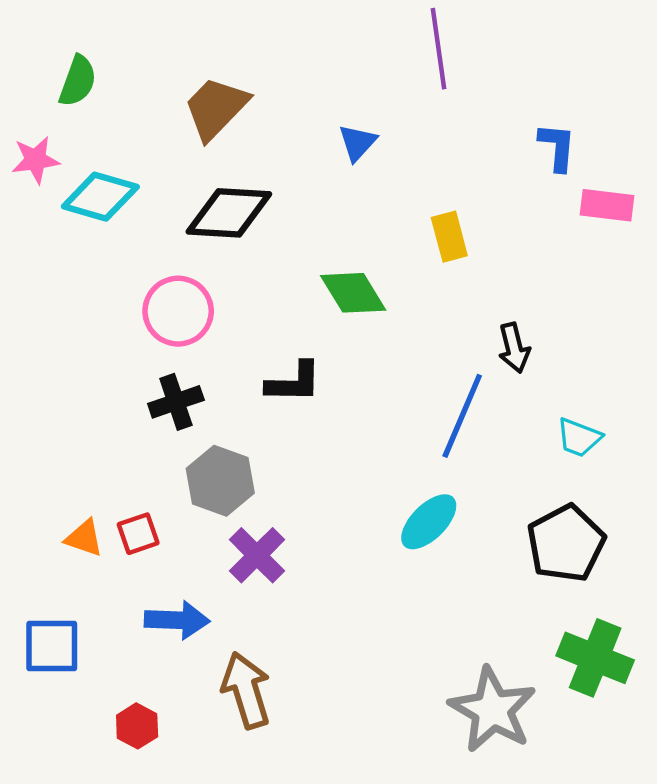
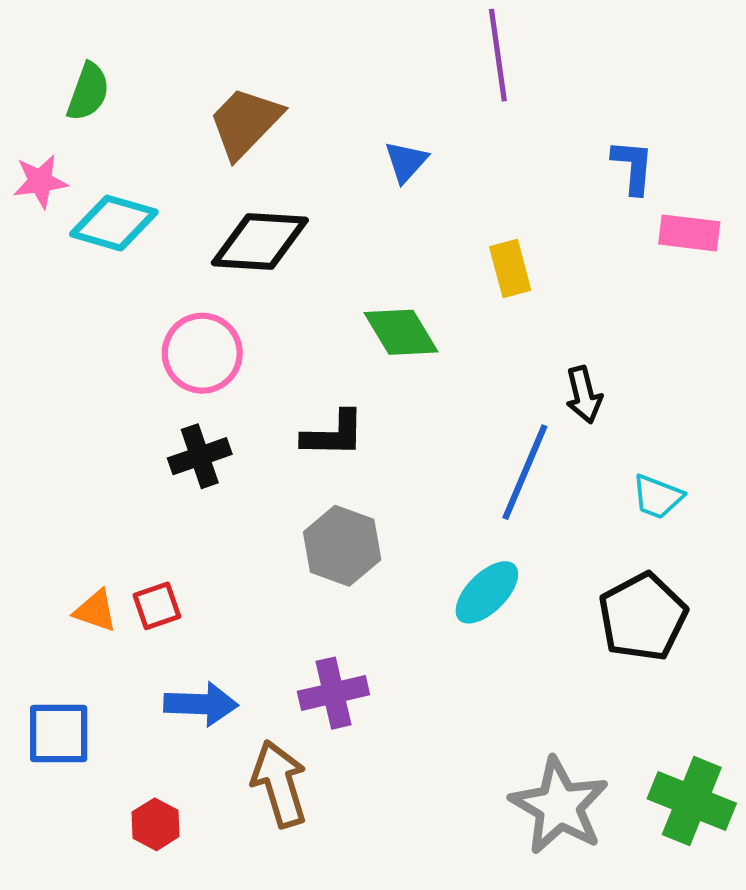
gray hexagon: (220, 481) -> (342, 546), moved
purple cross: (257, 555) -> (333, 693), moved, turned 32
green cross: (595, 658) -> (692, 801), moved

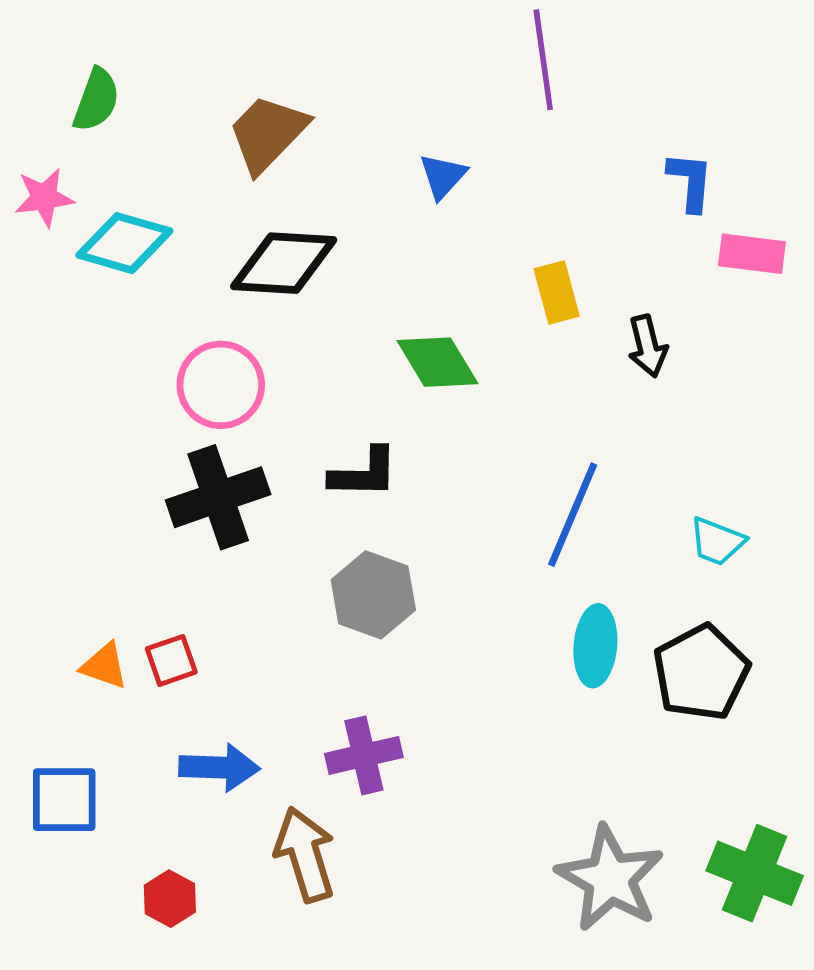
black arrow: (584, 395) -> (648, 346), moved
black cross: (200, 456) -> (218, 497), size x1.5
cyan ellipse: (487, 592) -> (595, 646), moved, turned -40

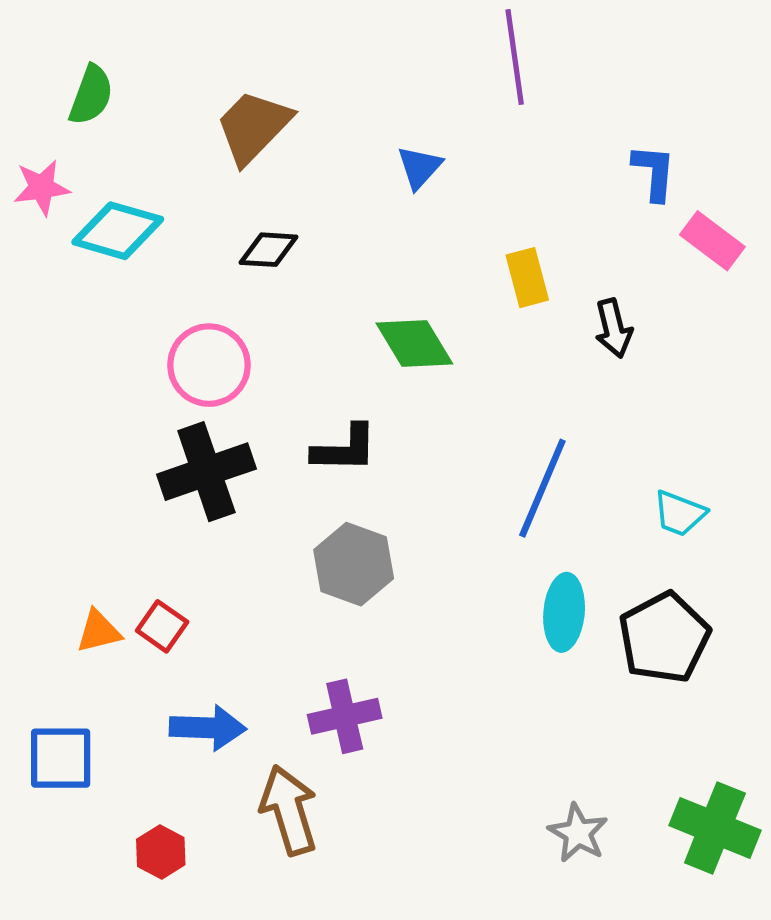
pink rectangle: (752, 254) -> (712, 241), turned 30
black diamond: (284, 263) -> (269, 250), size x0.6
red square: (171, 660) -> (162, 626), turned -36
orange triangle: (104, 666) -> (99, 631), turned -33
gray star: (610, 879) -> (578, 833), size x0.6

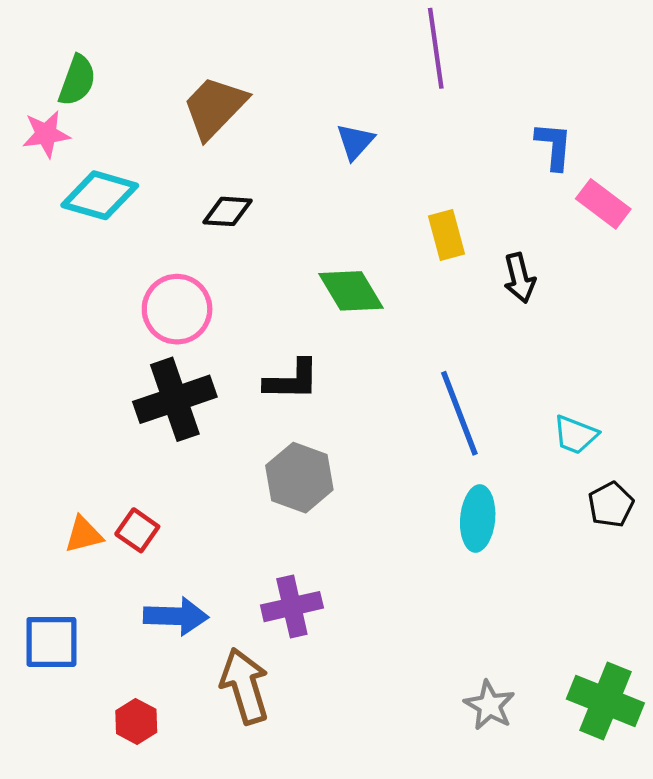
pink star: (42, 188) -> (46, 134), moved
blue line: (542, 488) -> (459, 413), turned -44
black pentagon: (664, 638) -> (611, 505), moved, size x0.6

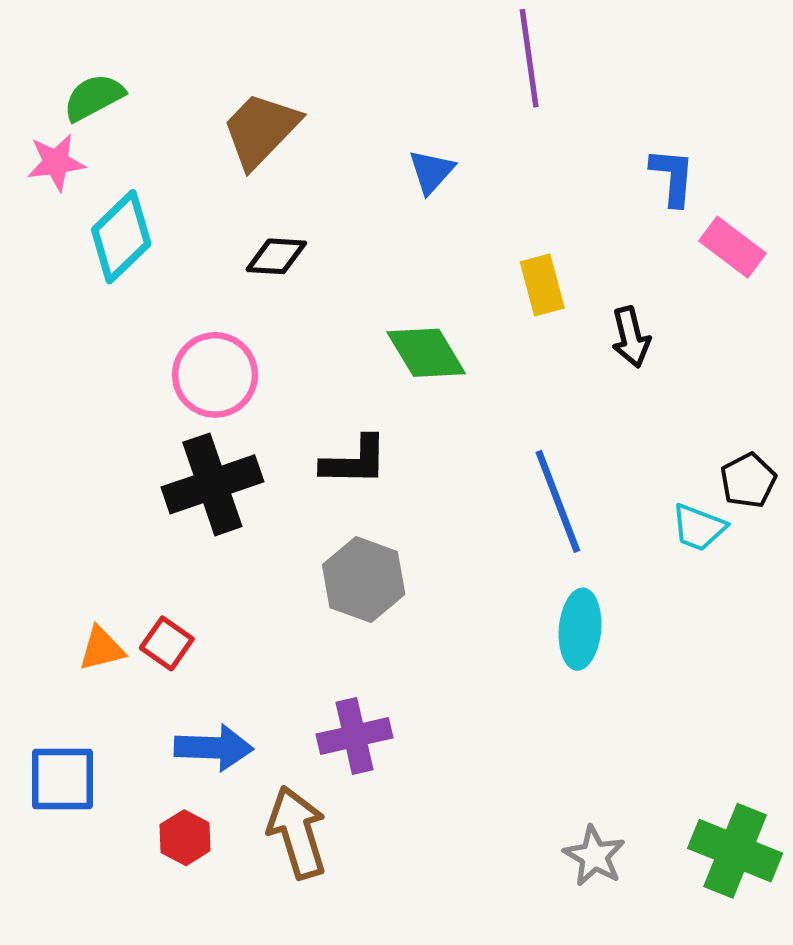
green semicircle: (77, 80) -> (94, 97), turned -138
cyan diamond: (100, 195) -> (121, 237), turned -60
black pentagon: (611, 505) -> (748, 481), moved
red hexagon: (136, 721) -> (185, 838), moved

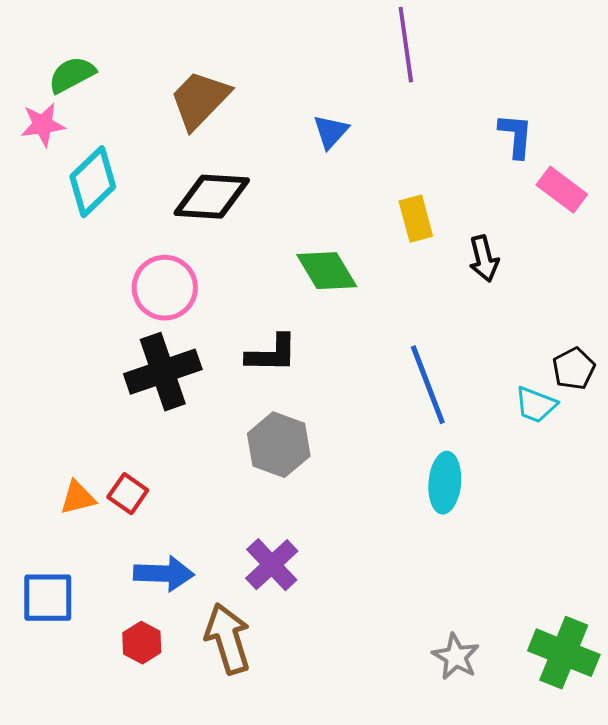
black diamond: (276, 256) -> (212, 197), size x1.6
purple cross: (355, 736) -> (272, 565), turned -30

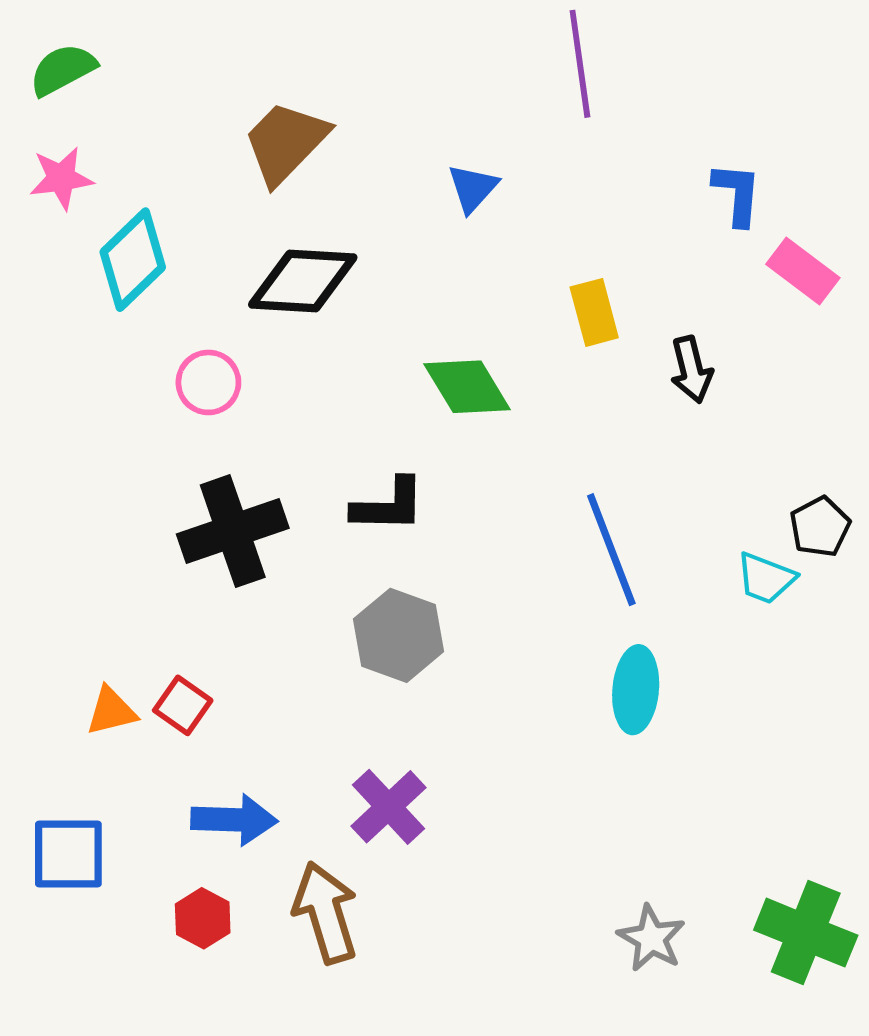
green semicircle: (72, 75) -> (63, 70), moved
pink circle: (165, 288) -> (208, 382), moved, size x0.7

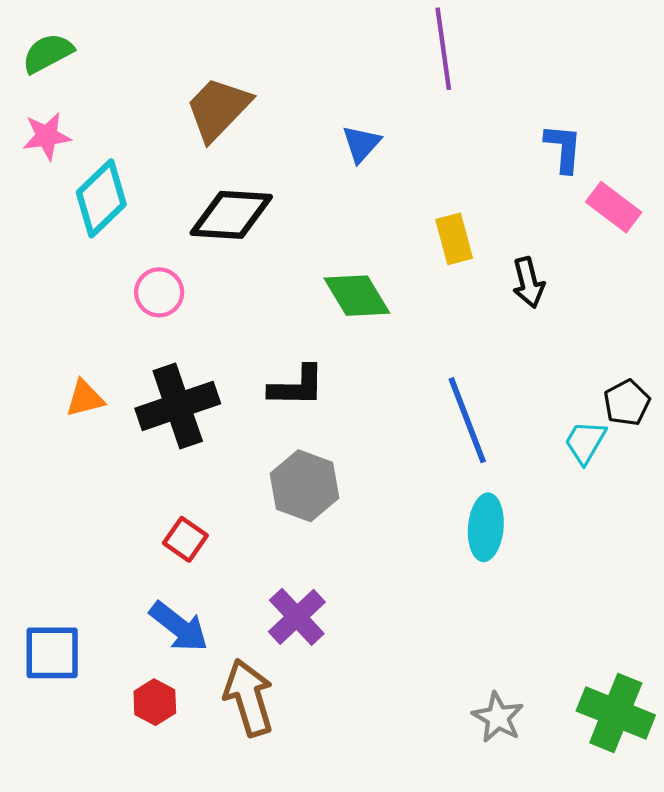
cyan trapezoid: (766, 578) -> (585, 442), turned 99
red square: (183, 705) -> (185, 539), moved
orange triangle: (111, 711) -> (85, 398), moved
blue arrow: (234, 820) -> (179, 627), turned 36

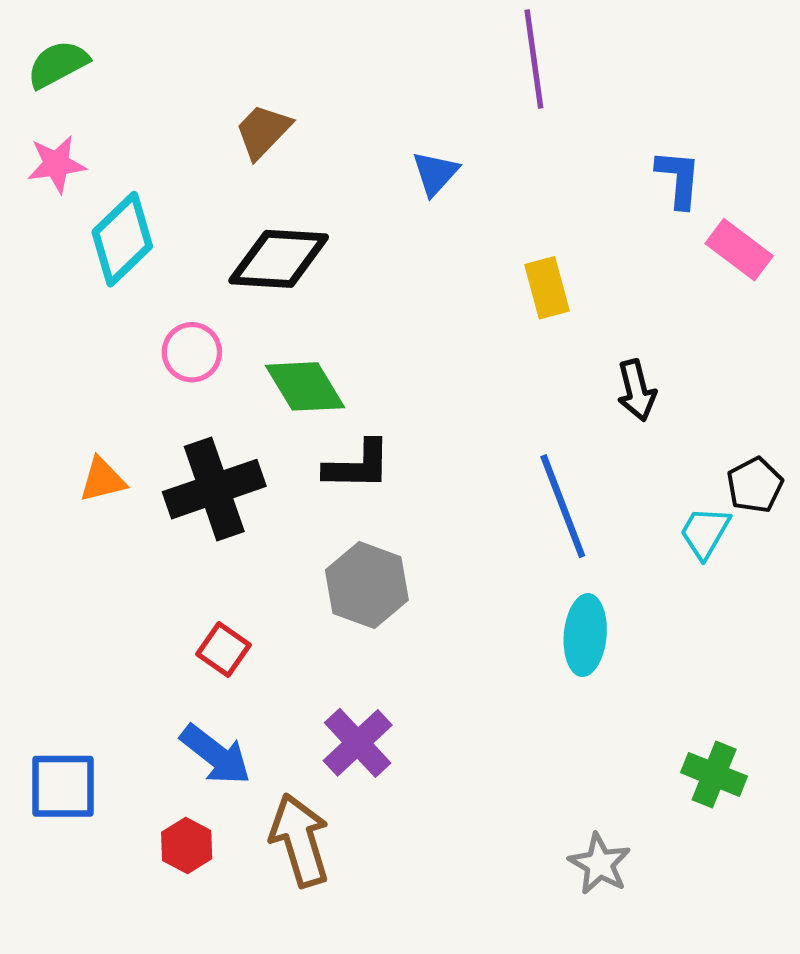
brown trapezoid: (218, 109) -> (263, 131), size x0.7
black arrow: (528, 283) -> (636, 390), moved
green diamond: (357, 296) -> (305, 386), moved
green cross: (616, 713) -> (714, 774), moved, size x0.7

